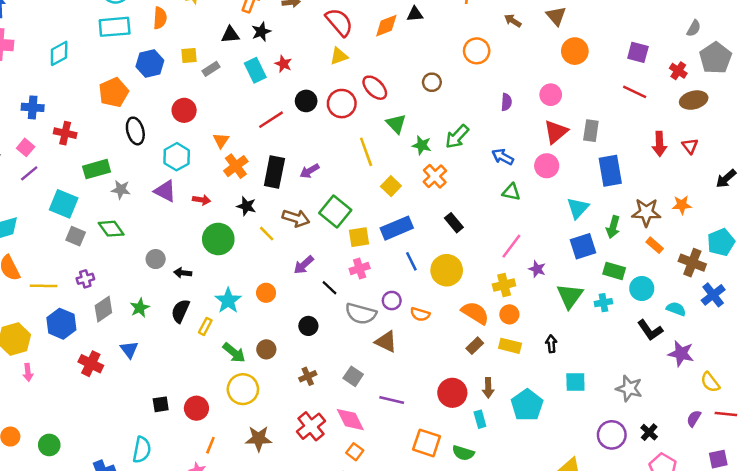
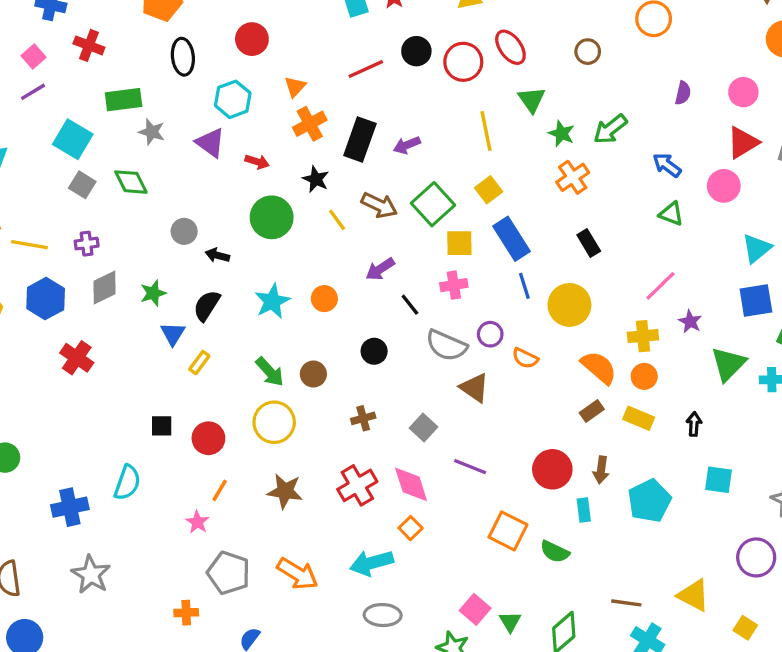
yellow square: (391, 186) -> (489, 190), moved
blue rectangle: (397, 228) -> (512, 239), turned 72
yellow rectangle: (205, 326) -> (199, 363), moved
blue triangle: (129, 350) -> (173, 334), moved

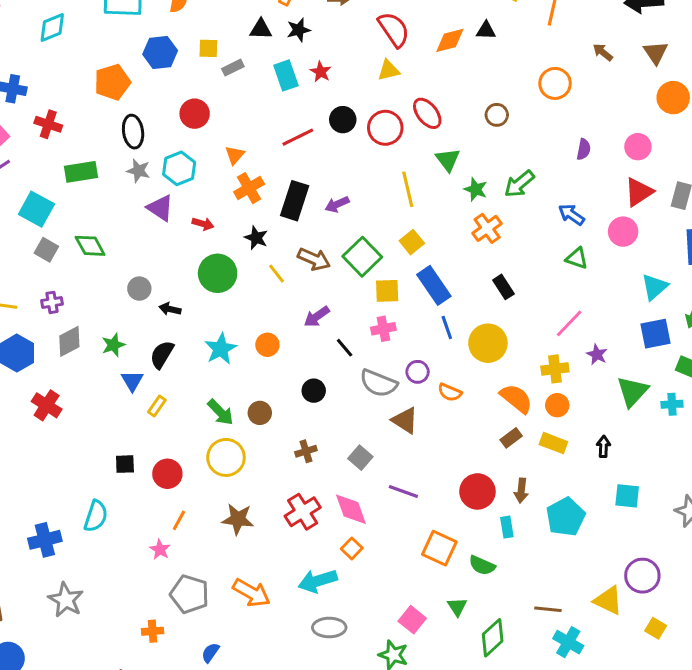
gray star: (152, 132) -> (138, 171), moved
purple circle: (756, 557) -> (642, 576), moved
green triangle: (510, 622) -> (457, 607), moved

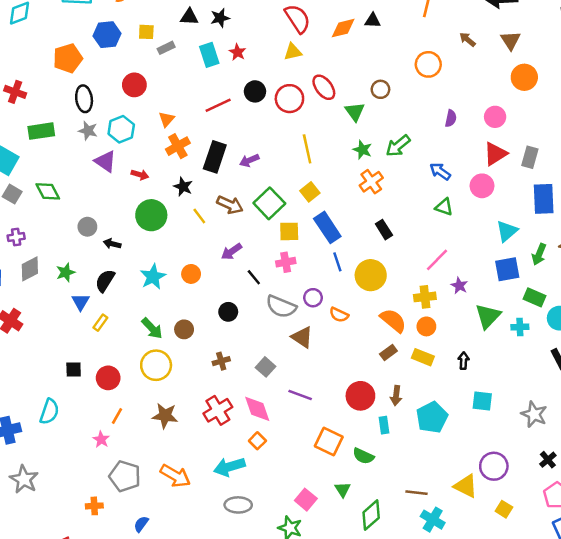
green triangle: (448, 160) -> (355, 112), moved

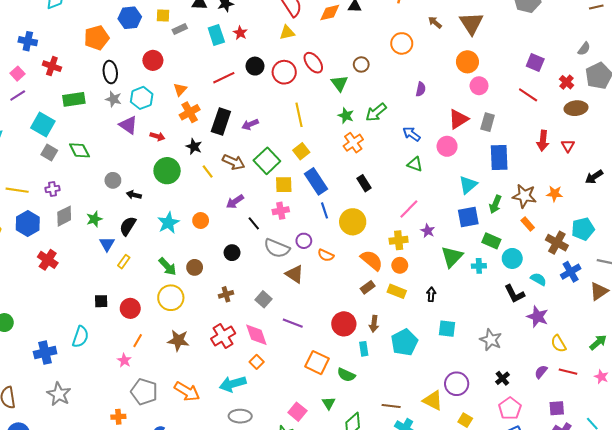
brown triangle: (511, 40) -> (471, 23), size x1.4
orange circle: (524, 77) -> (467, 62), moved
pink circle: (495, 117) -> (479, 86), moved

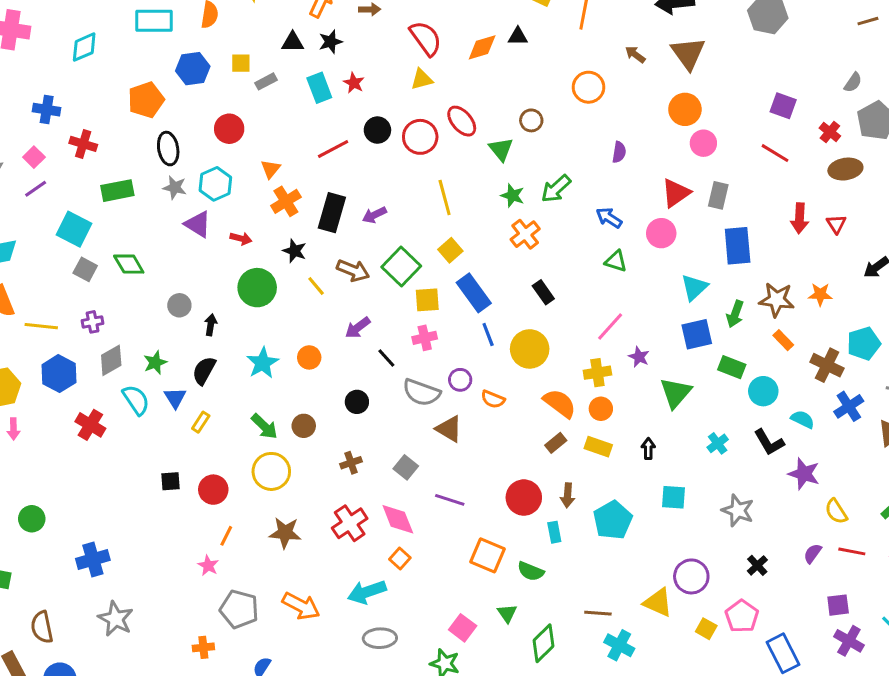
black arrow: (134, 195) -> (211, 325), turned 88
cyan cross: (479, 266) -> (718, 443), moved, turned -32
cyan semicircle: (80, 337) -> (136, 400), moved, turned -50
pink pentagon: (510, 408) -> (742, 616), moved

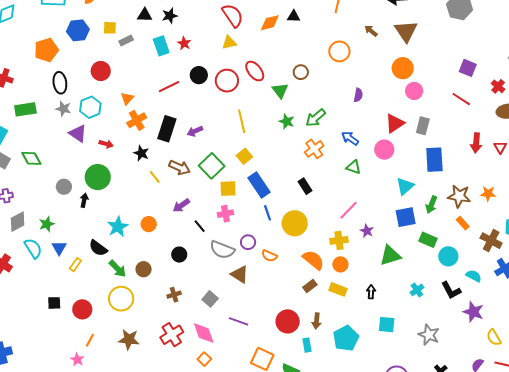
orange cross: (525, 234) -> (314, 149), moved
green circle: (257, 288) -> (98, 177), moved
black semicircle: (204, 371) -> (98, 248), moved, turned -84
green triangle: (676, 393) -> (390, 255), turned 30

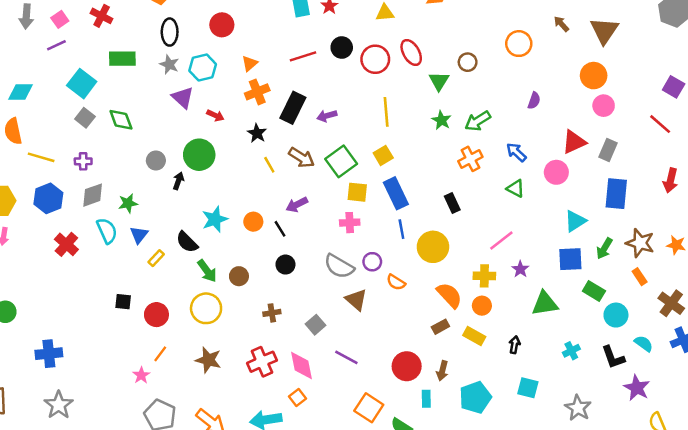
black line: (200, 226) -> (280, 229), moved

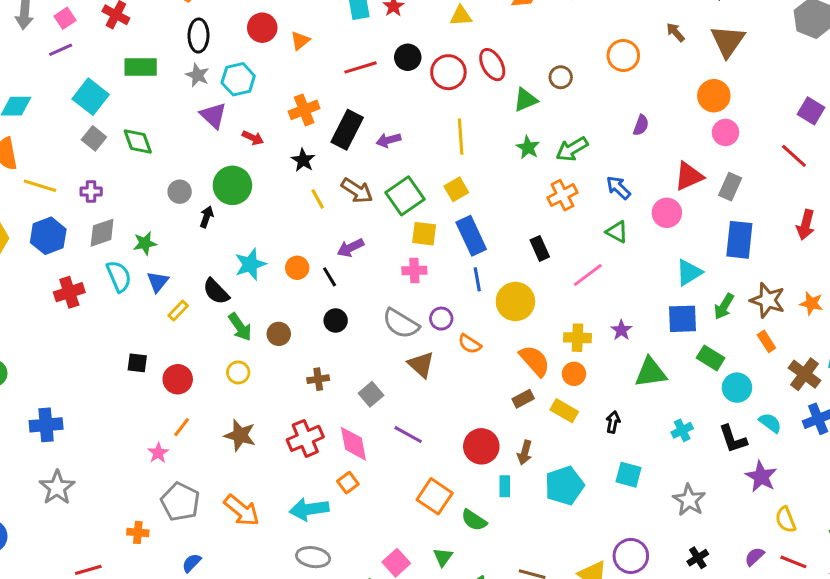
orange triangle: (250, 63) -> (300, 41), moved
green triangle: (439, 81) -> (525, 100), turned 35
pink line: (501, 240) -> (588, 275), moved
red cross: (66, 244) -> (69, 292), turned 30
yellow circle: (206, 308) -> (238, 372), size x0.6

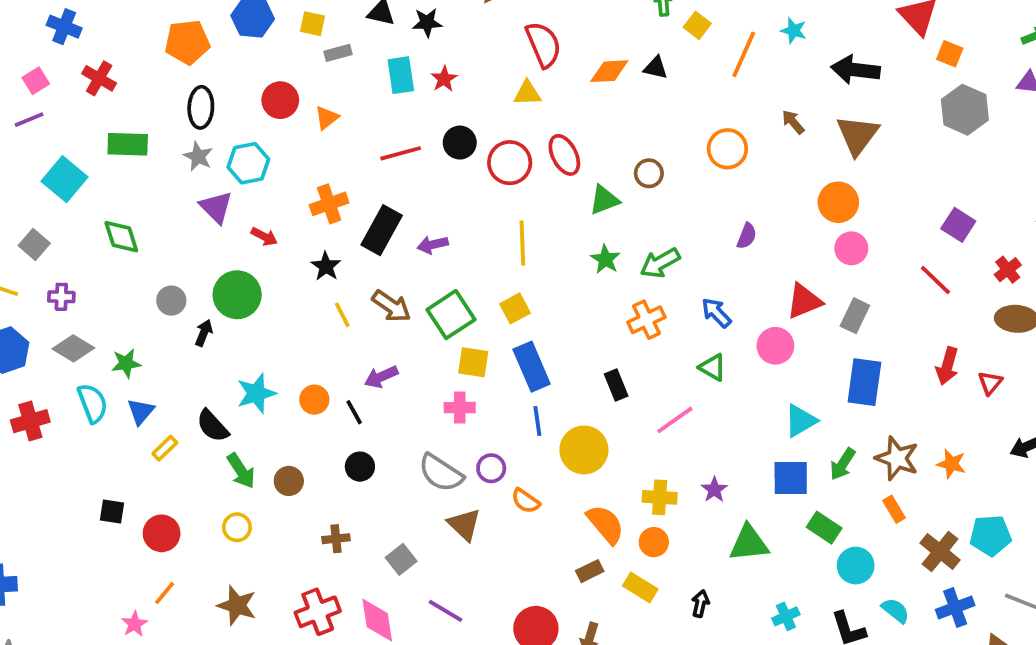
gray square: (94, 138) -> (34, 244), moved
gray diamond: (102, 233) -> (73, 348), turned 48

